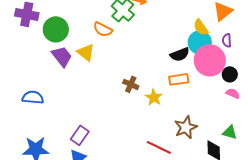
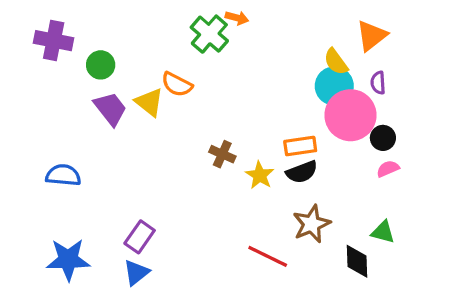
green circle: (56, 29) -> (101, 65), size x0.7
orange semicircle: (103, 29) -> (177, 84), moved
black semicircle: (180, 54) -> (302, 172), moved
pink semicircle: (233, 93) -> (388, 169), turned -48

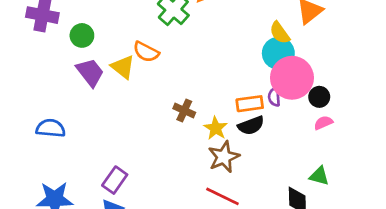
purple semicircle: (378, 83) -> (274, 97), moved
brown star: (312, 224) -> (224, 157), moved

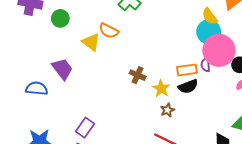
purple trapezoid: (90, 72) -> (62, 69), moved
brown star: (224, 157) -> (167, 110), size x0.6

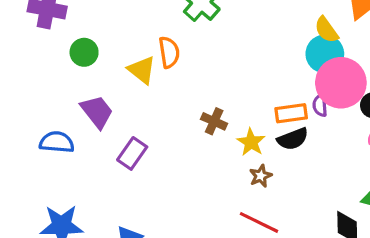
green circle: (60, 18) -> (84, 52), moved
orange semicircle: (109, 31) -> (169, 52), turned -126
purple rectangle: (85, 128) -> (132, 153), moved

